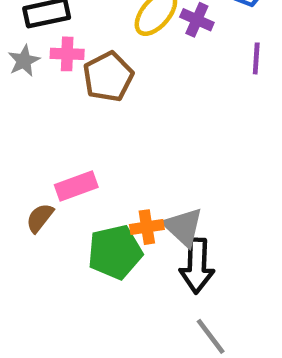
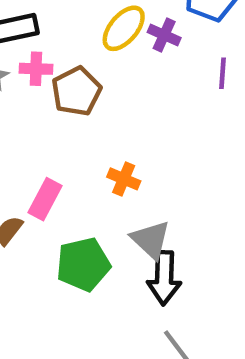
pink rectangle: (76, 186) -> (45, 199), turned -42
orange cross: (147, 227) -> (124, 179), moved, turned 32

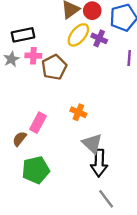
green pentagon: (83, 264) -> (36, 170), moved

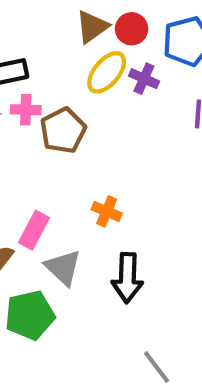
gray triangle: (92, 143) -> (63, 267), moved
black arrow: (99, 163) -> (127, 278), moved

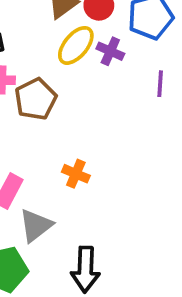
gray triangle: (63, 267) -> (36, 225), turned 39
black arrow: (127, 278) -> (85, 269), moved

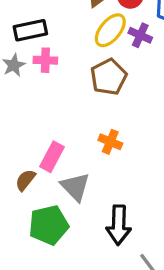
brown pentagon: (36, 99) -> (109, 77), moved
gray triangle: (36, 225) -> (75, 187), turned -36

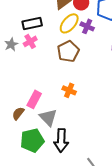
black rectangle: (30, 30) -> (32, 23), moved
pink cross: (45, 60) -> (30, 41), turned -32
black arrow: (119, 225) -> (61, 140), moved

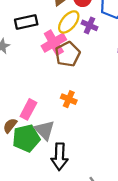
pink cross: (30, 41) -> (54, 43), moved, size x1.5
green pentagon: (32, 140) -> (26, 138), moved

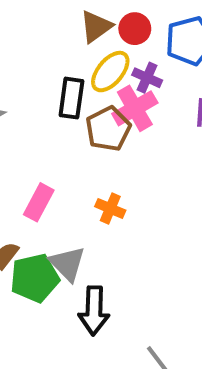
black rectangle: (26, 22) -> (71, 98), moved, turned -70
pink cross: (54, 43) -> (135, 108), moved
pink rectangle: (28, 109) -> (39, 202), moved

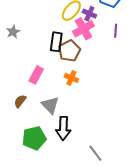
black rectangle: (71, 98) -> (56, 42), moved
brown pentagon: (108, 129) -> (69, 51), moved
green pentagon: (35, 278) -> (34, 138), moved

